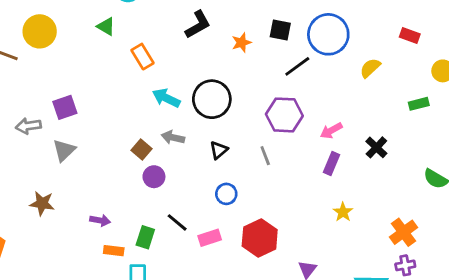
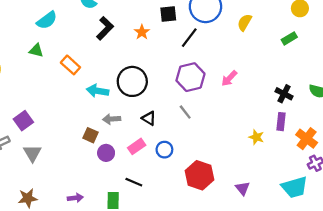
black cross: (376, 147) -> (284, 94), moved
black triangle: (219, 150) -> (149, 118), turned -32
purple rectangle: (332, 164) -> (281, 122), moved
pink rectangle: (210, 238) -> (137, 146), moved

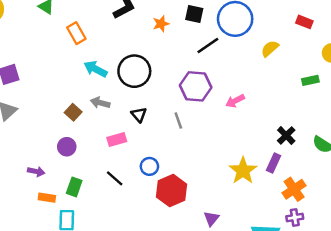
yellow star: (256, 137) -> (243, 171), size x1.6
blue circle: (164, 150) -> (149, 166), moved
purple circle: (106, 153) -> (67, 147), moved
black line: (134, 182) -> (115, 178), moved

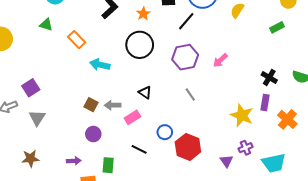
black circle: (134, 71) -> (140, 45), moved
gray arrow: (100, 103) -> (113, 105), moved
gray line: (178, 121) -> (190, 94), moved
purple cross: (295, 217) -> (245, 148), moved

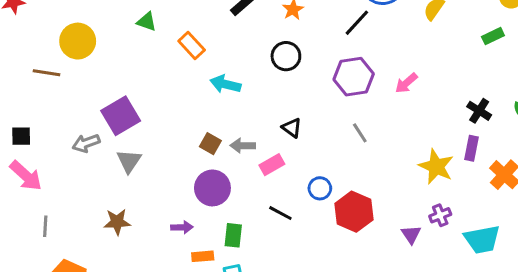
black circle: (140, 45) -> (286, 56), size x0.7
purple square: (31, 88) -> (121, 116), size x1.4
purple circle: (93, 134) -> (212, 188), size x1.5

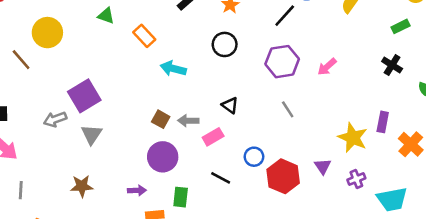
brown line: (47, 73) -> (21, 60), turned 40
black cross: (479, 111) -> (392, 65), moved
purple triangle: (411, 235) -> (323, 166), moved

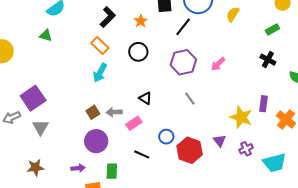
orange rectangle: (144, 36) -> (100, 45), moved
cyan arrow: (173, 69) -> (100, 73), turned -72
brown square: (161, 119) -> (93, 112), turned 32

